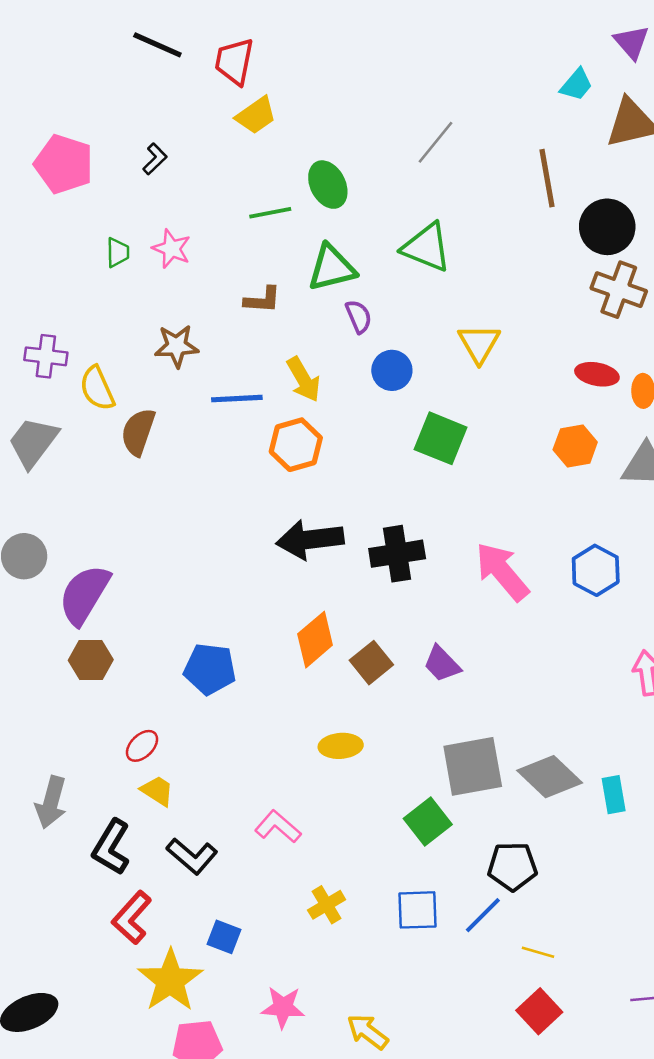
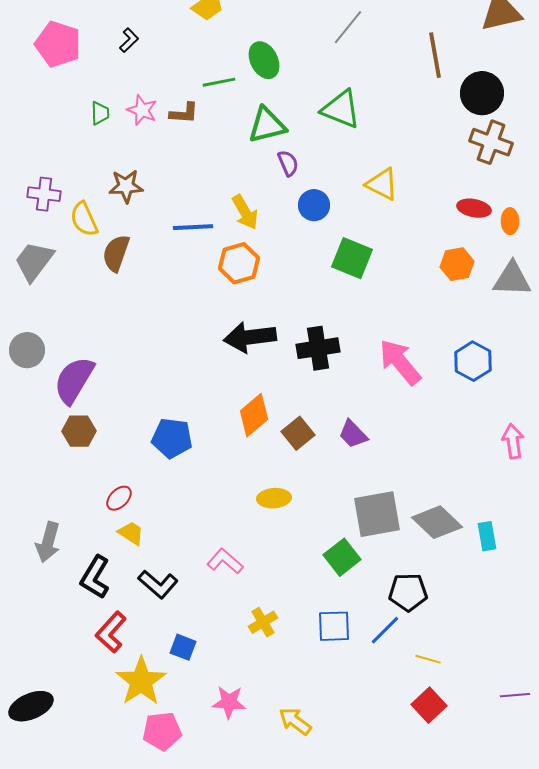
brown L-shape: (262, 300) -> (184, 113), moved
yellow triangle: (479, 343) -> (382, 184), turned -33
brown star: (177, 346) -> (126, 186), moved

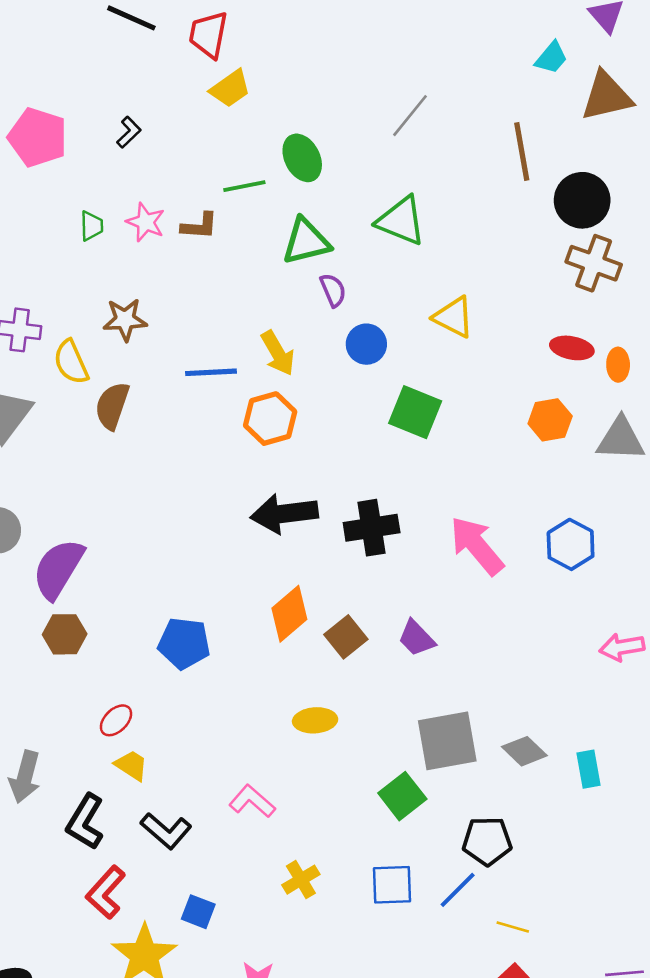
pink arrow: (513, 441) -> (622, 647), turned -92
gray diamond: (437, 522) -> (524, 751), size x0.7

